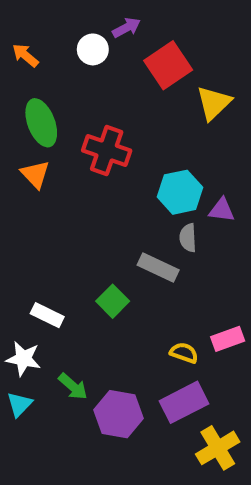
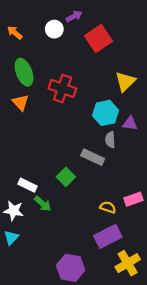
yellow triangle: (214, 103) -> (125, 82), moved
green arrow: (73, 386) -> (43, 204), moved
purple hexagon: (119, 414) -> (71, 268), moved

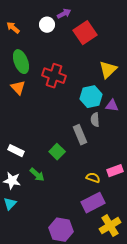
gray rectangle: (93, 157) -> (80, 135), turned 42
white rectangle: (28, 185) -> (16, 151), moved

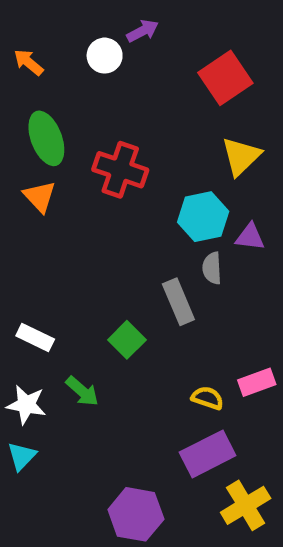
red square: (85, 33) -> (225, 78), moved

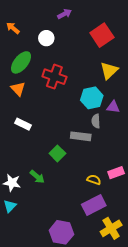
white circle: (105, 56) -> (46, 38), moved
green ellipse: (46, 138) -> (21, 62), turned 60
gray rectangle: (178, 302) -> (81, 136), turned -60
white rectangle: (35, 338) -> (23, 124), moved

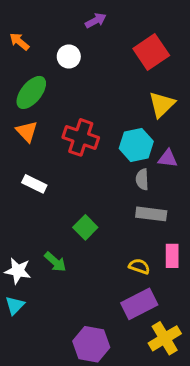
red cross: (54, 77) -> (81, 137), moved
gray rectangle: (81, 136) -> (151, 214), moved
pink rectangle: (116, 173) -> (172, 256), turned -70

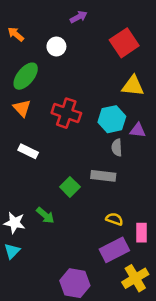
yellow triangle: (162, 104) -> (133, 86), turned 50
gray rectangle: (151, 214) -> (103, 176), moved
pink rectangle: (172, 256) -> (141, 233), moved

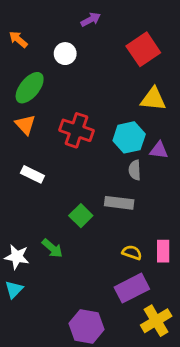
pink rectangle: (141, 233) -> (163, 251), moved

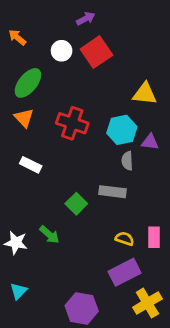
red square: (143, 49) -> (96, 52), moved
cyan triangle: (14, 289) -> (19, 291), moved

